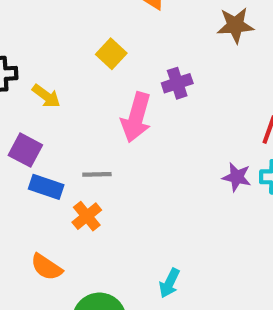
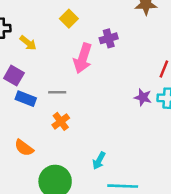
orange cross: (87, 216) -> (61, 121), moved

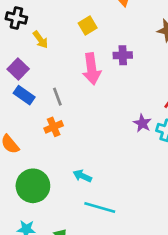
pink arrow: (83, 58) -> (92, 69), turned -40
gray line: (57, 92) -> (57, 97), turned 54
cyan arrow: (99, 161) -> (82, 176), turned 72

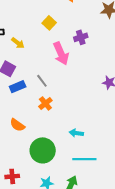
blue rectangle: (24, 95) -> (18, 87), turned -42
cyan line: (100, 208) -> (84, 159), moved

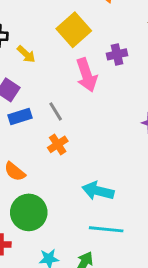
yellow square: (49, 23) -> (74, 30), size x1.6
cyan arrow: (76, 133) -> (98, 191), size x1.5
green circle: (43, 150) -> (29, 212), moved

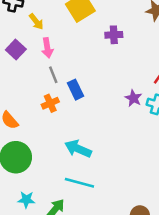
pink arrow: (87, 75) -> (47, 48), moved, size x0.7
blue rectangle: (20, 116) -> (75, 90), moved, turned 72

